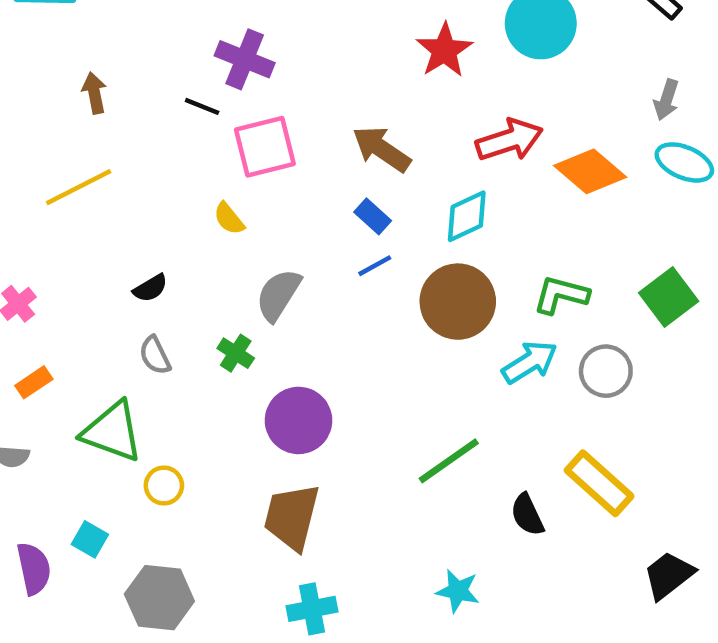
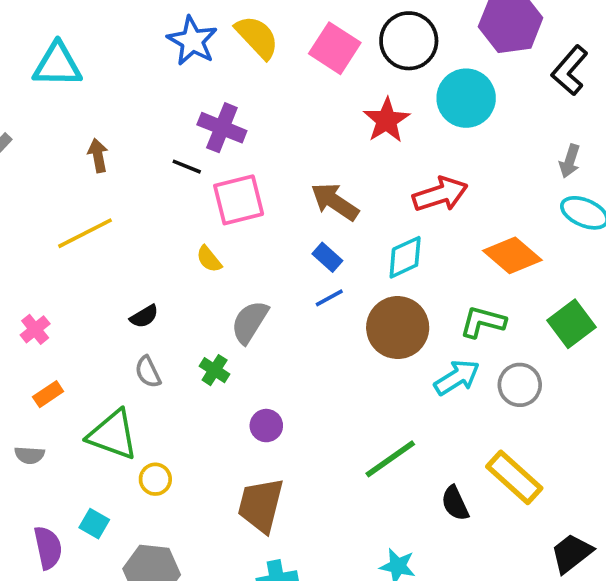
orange diamond: (590, 171) -> (512, 255), moved
purple circle: (299, 420) -> (266, 426), size x0.6

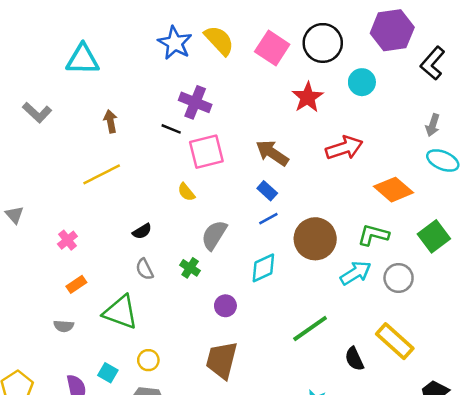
cyan circle: (466, 98) -> (362, 82), size x0.7
cyan diamond: (405, 257) -> (263, 268), moved
yellow circle: (155, 479) -> (148, 360), moved

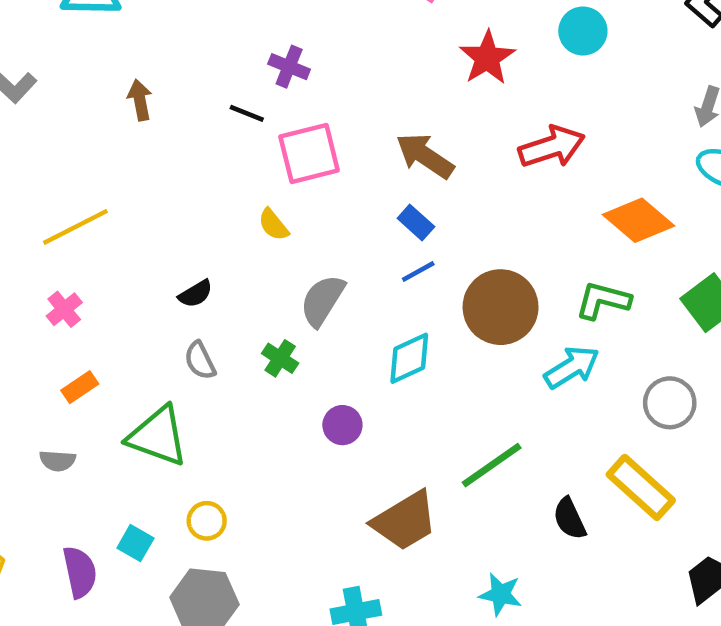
purple cross: (195, 102) -> (289, 67), size x0.7
yellow line: (102, 174) -> (75, 227), moved
gray circle: (399, 278) -> (670, 403), moved
brown trapezoid: (222, 360) -> (405, 521), moved, turned -135

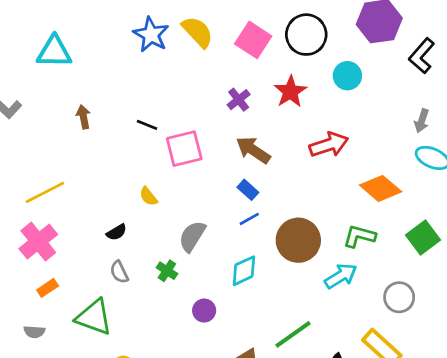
purple cross: (289, 67) -> (239, 100), moved, turned 30
yellow semicircle: (273, 225) -> (148, 196), moved
pink cross: (64, 309) -> (38, 242), size x1.8

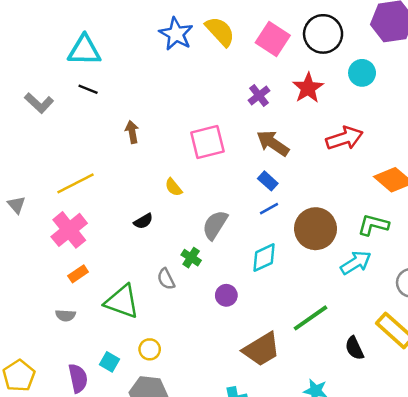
brown arrow: (83, 117) -> (132, 132), moved
black line: (147, 125) -> (88, 89), moved
gray semicircle: (119, 272) -> (166, 279), moved

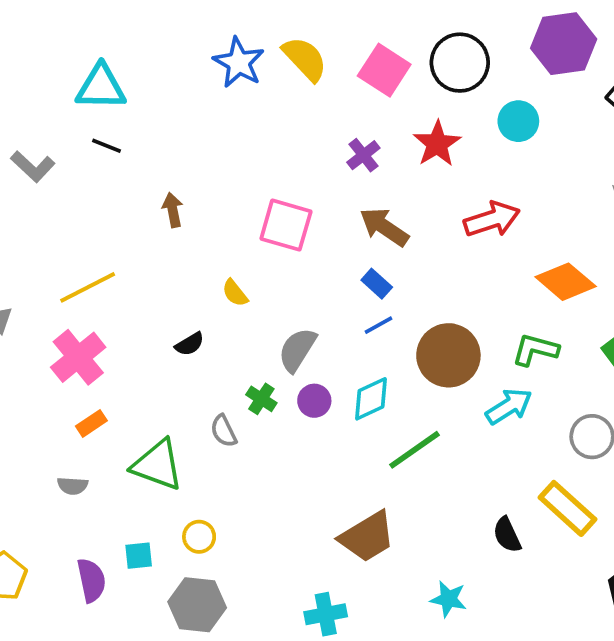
pink square: (207, 142) -> (286, 225), turned 30
purple circle: (226, 295) -> (314, 401), moved
green line: (310, 318) -> (414, 450), moved
cyan square: (109, 362) -> (139, 556), turned -36

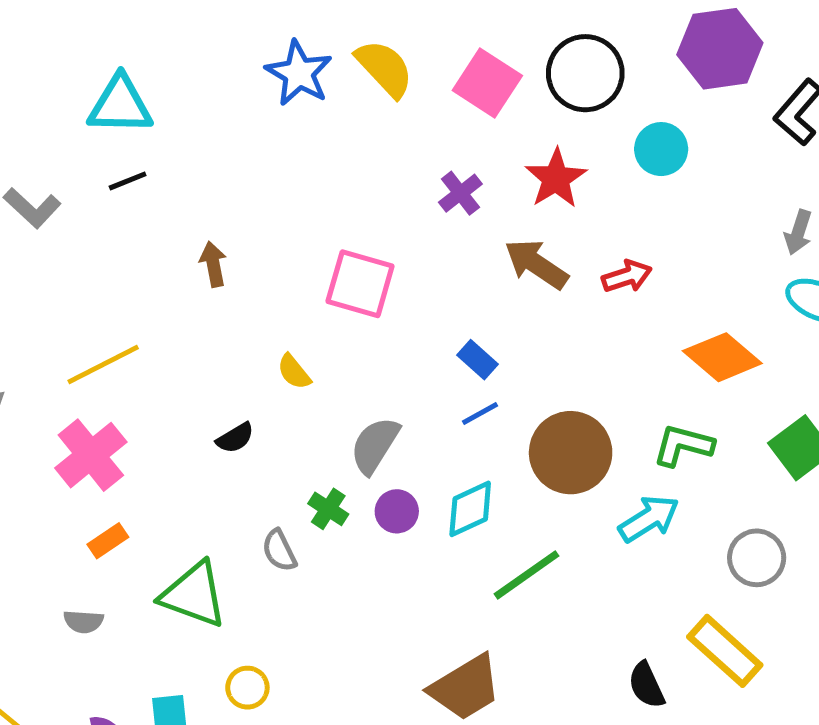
black line: (107, 146) -> (128, 181), turned -44
red arrow: (492, 219) -> (627, 276), size x0.7
brown arrow: (384, 227) -> (536, 264), moved

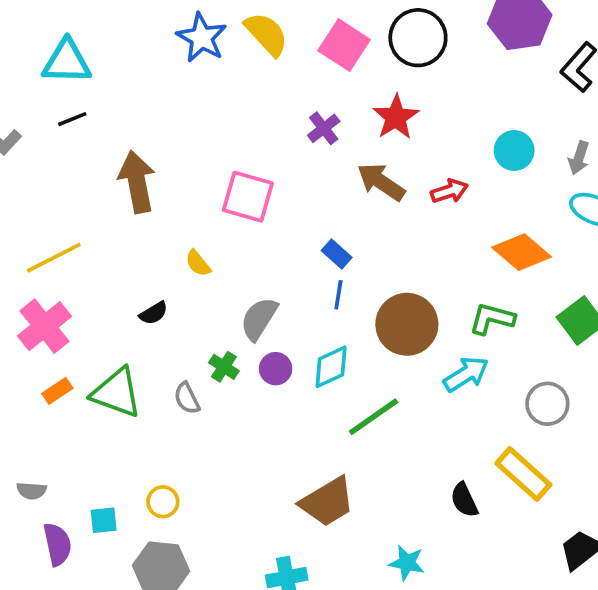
cyan circle: (661, 149) -> (514, 150), moved
brown arrow: (213, 264) -> (137, 182), size x1.8
blue line: (480, 413) -> (338, 295), turned -52
green triangle: (194, 595) -> (117, 393), moved
gray semicircle: (83, 622) -> (32, 491), moved

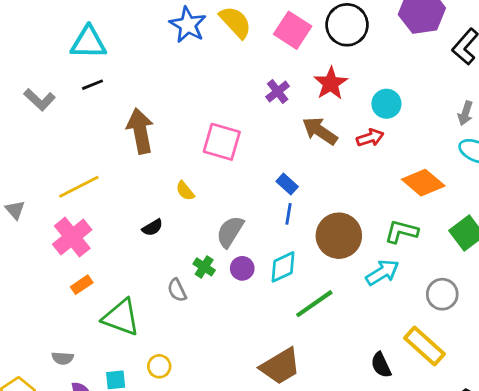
cyan circle: (514, 150) -> (386, 104), moved
green triangle: (117, 393) -> (121, 317), moved

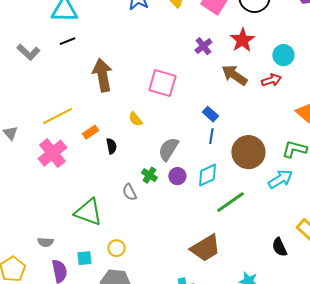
black semicircle: (152, 228) -> (111, 146), turned -70
orange rectangle: (82, 285) -> (90, 132), moved

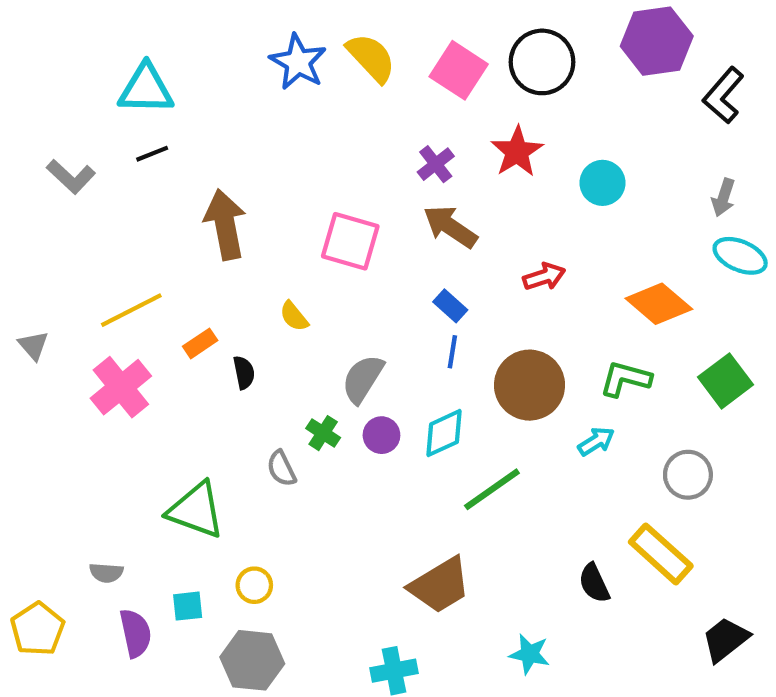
brown arrow: (234, 75) -> (450, 227), moved
red arrow: (271, 80) -> (544, 277), moved
cyan arrow: (280, 179) -> (596, 441), size x0.7

